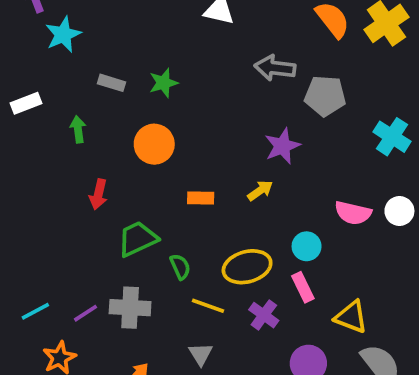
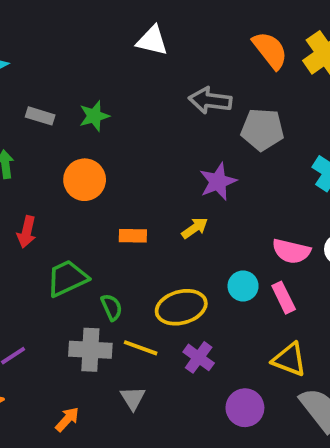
pink rectangle: (303, 287) -> (284, 298), moved
gray cross: (130, 308) -> (90, 350), moved

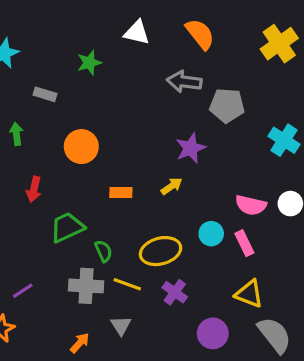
orange semicircle: (270, 50) -> (200, 34), moved
green star: (94, 116) -> (89, 63), moved
orange arrow: (67, 419) -> (80, 343), moved

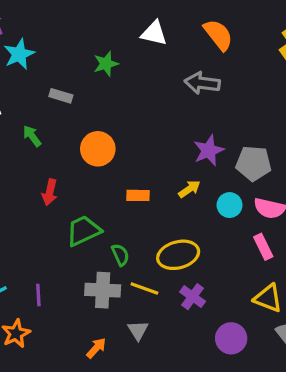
gray pentagon: (227, 105) -> (254, 163), moved
green arrow: (16, 134) -> (32, 136), turned -30
cyan circle: (211, 234) -> (230, 205), moved
purple line: (23, 291) -> (38, 295), turned -60

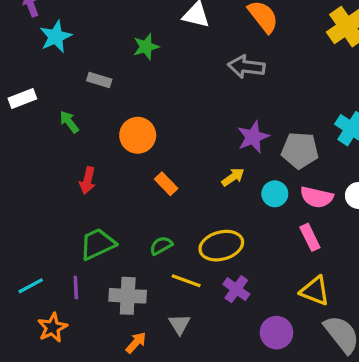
orange rectangle: (138, 195) -> (166, 184), moved, turned 45
green trapezoid: (83, 231) -> (98, 244), moved
green semicircle: (120, 255) -> (161, 246), turned -95
gray cross: (103, 290) -> (128, 296), moved

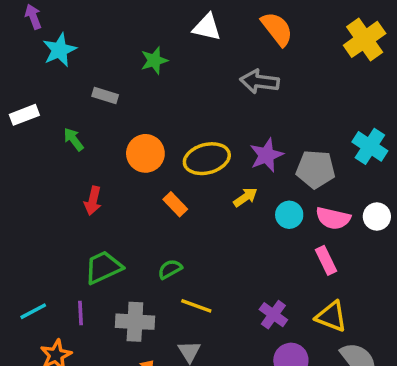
yellow ellipse: (221, 246) -> (207, 159), moved
purple cross: (236, 289) -> (273, 315), moved

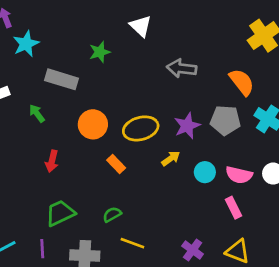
white triangle: (207, 27) -> (141, 26), turned 30
orange semicircle: (277, 29) -> (242, 82), moved
gray rectangle: (105, 96) -> (61, 79), size x1.6
gray pentagon: (316, 169) -> (225, 120), moved

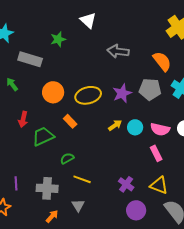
yellow arrow: (171, 159) -> (115, 125), moved
green trapezoid: (60, 213) -> (43, 136), moved

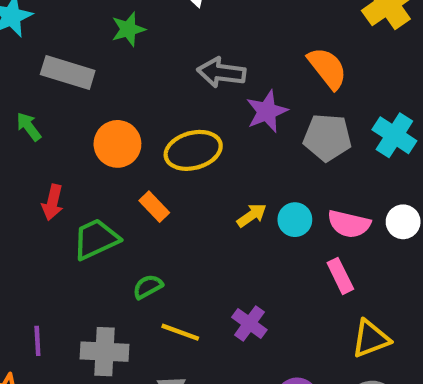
gray arrow: (118, 51) -> (221, 72), moved
orange semicircle: (162, 61) -> (327, 68), moved
purple star: (122, 93) -> (267, 111), moved
purple cross: (126, 184) -> (249, 323), moved
yellow triangle: (159, 185) -> (371, 339), moved, turned -42

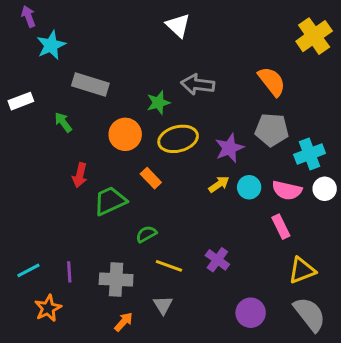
green star: (128, 29) -> (158, 103), moved
purple star: (267, 111) -> (229, 148), moved
cyan cross: (394, 135) -> (310, 154), moved, turned 36

